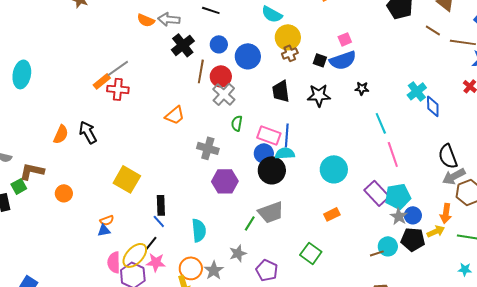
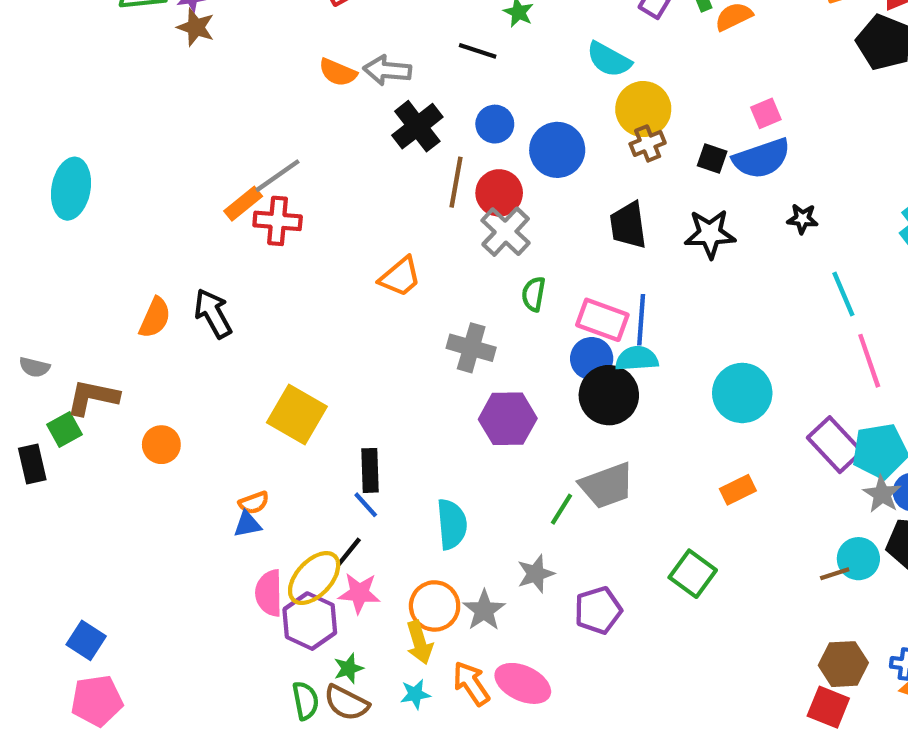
purple pentagon: (267, 270) -> (598, 610), turned 30

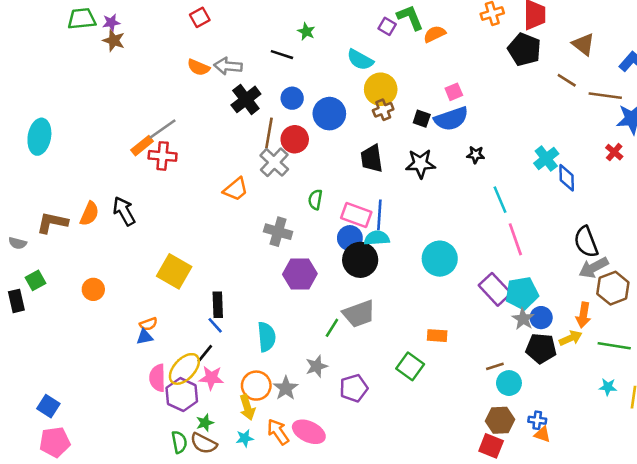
gray cross: (506, 232) -> (274, 162), moved
brown L-shape: (93, 397) -> (52, 223), moved
orange rectangle: (738, 490) -> (437, 336), moved, turned 30
cyan circle: (858, 559) -> (509, 383), moved

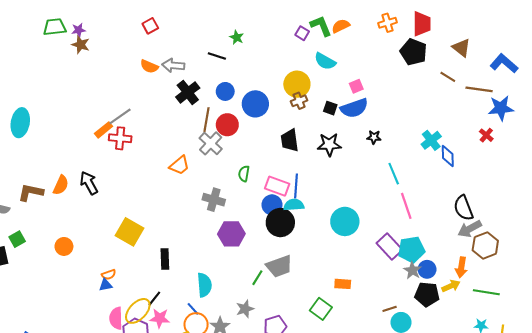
orange semicircle: (435, 34) -> (341, 26), moved
cyan semicircle: (360, 60) -> (325, 61), moved
blue line: (215, 325) -> (193, 309), moved

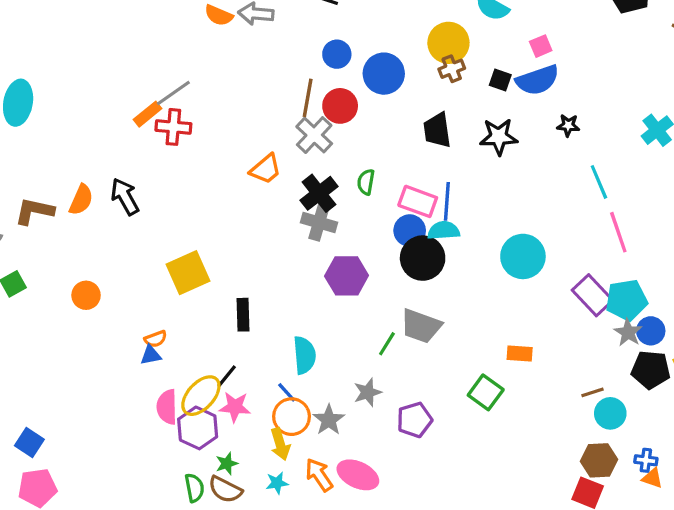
black cross: (188, 92) -> (319, 193), moved
yellow square: (129, 232) -> (188, 273), turned 36
gray trapezoid: (279, 266) -> (421, 326), turned 40

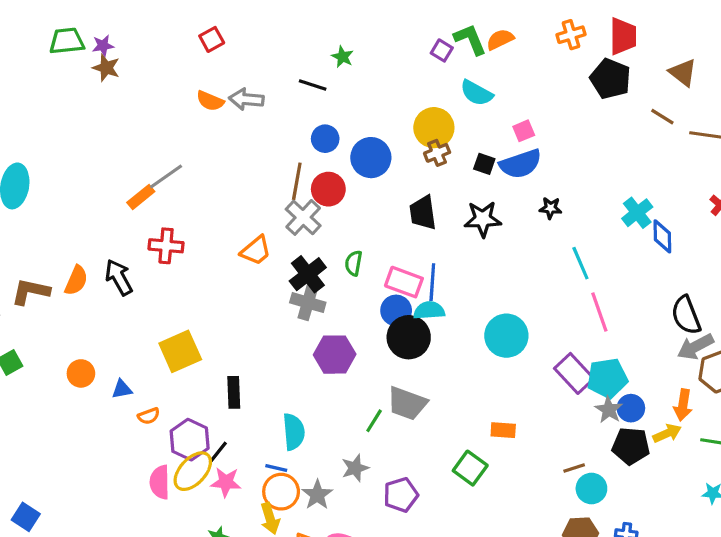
red cross: (173, 127) -> (166, 246), moved
blue triangle: (151, 355) -> (122, 389), moved
blue line: (287, 392) -> (276, 468), turned -35
purple hexagon: (198, 428) -> (190, 440), moved

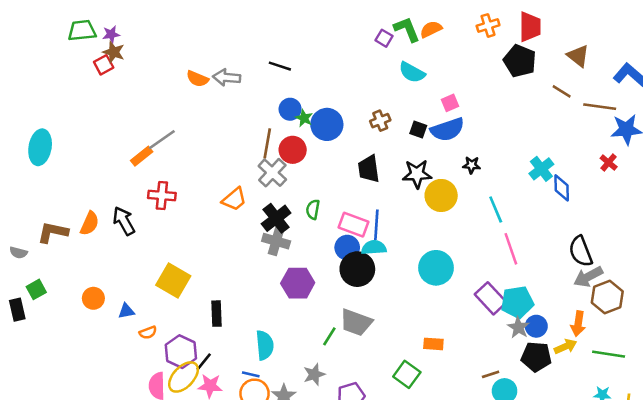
red square: (212, 39) -> (104, 65), moved
green star: (343, 57) -> (304, 118), moved
yellow circle: (434, 128) -> (441, 195), moved
yellow square: (180, 351) -> (173, 281), turned -36

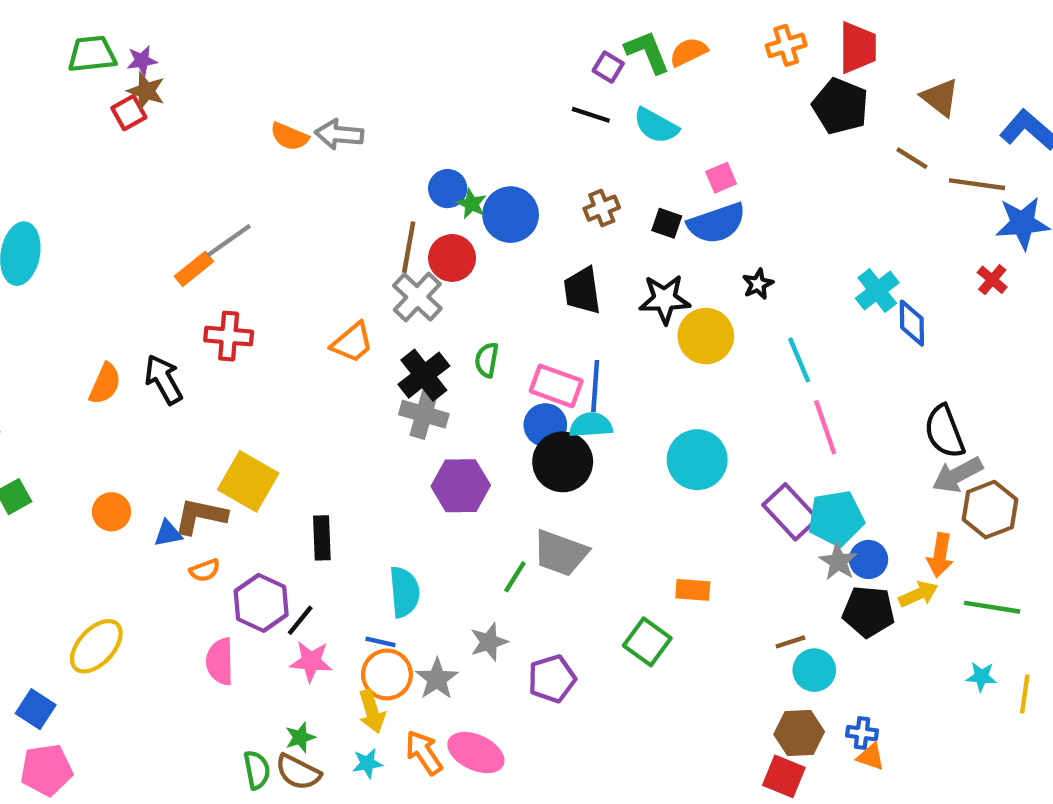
black line: (280, 66) -> (591, 115), moved
black star: (472, 165) -> (758, 284), turned -30
brown L-shape: (53, 232) -> (200, 516), moved
yellow ellipse: (183, 377) -> (96, 646), moved

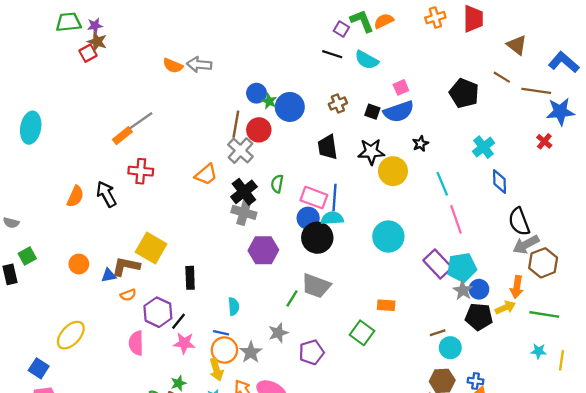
black pentagon: (840, 106) -> (464, 93), moved
blue diamond: (912, 323) -> (500, 181), moved
cyan semicircle: (404, 592) -> (234, 306), size x0.7

